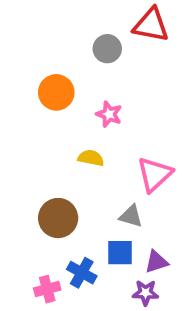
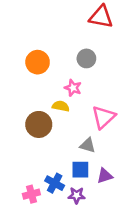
gray circle: (107, 49) -> (86, 58), moved
pink star: (109, 114) -> (73, 88), moved
brown circle: (58, 218) -> (39, 124), moved
purple star: (145, 293) -> (77, 195), moved

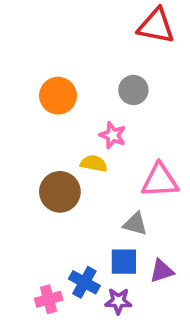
pink triangle: (104, 117) -> (160, 180), turned 40

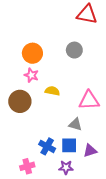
pink star: (113, 135) -> (31, 75), moved
brown circle: (60, 192) -> (20, 101), moved
blue cross: (84, 282) -> (47, 146), moved

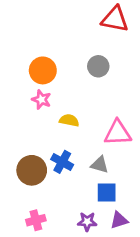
brown circle: (20, 101) -> (32, 170), moved
blue square: (69, 145) -> (107, 192), moved
blue cross: (47, 146) -> (62, 162), moved
purple triangle: (90, 151) -> (119, 220), moved

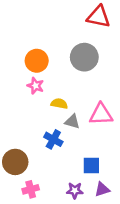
gray circle: (98, 66) -> (84, 57), size x1.5
gray triangle: (100, 165) -> (72, 121), moved
brown circle: (32, 170) -> (15, 162), moved

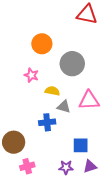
gray circle: (84, 57) -> (72, 64), moved
orange circle: (37, 61) -> (42, 44), moved
blue cross: (53, 139) -> (47, 122), turned -35

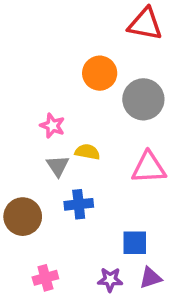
orange circle: (42, 44) -> (100, 73), moved
gray circle: (72, 64) -> (143, 99), moved
gray triangle: (64, 107) -> (58, 166), moved, turned 40
brown circle: (14, 142) -> (23, 217), moved

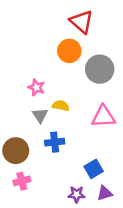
red triangle: (145, 24) -> (81, 22), moved, turned 30
blue square: (135, 243) -> (94, 169), turned -30
pink cross: (45, 278) -> (22, 181), moved

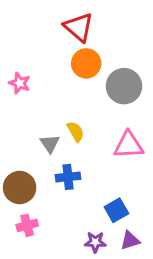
red triangle: (81, 22) -> (79, 27), moved
pink star: (36, 87) -> (20, 83), moved
yellow semicircle: (61, 106) -> (76, 132), turned 49

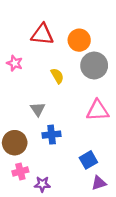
red triangle: (79, 27) -> (42, 34), moved, turned -35
orange circle: (86, 63) -> (79, 40), moved
yellow semicircle: (76, 132) -> (57, 76), moved
purple star: (95, 242) -> (42, 184), moved

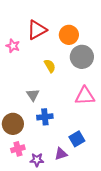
red triangle: (42, 34) -> (37, 30), turned -35
pink star: (15, 63) -> (13, 46), moved
purple triangle: (99, 183) -> (61, 154), moved

